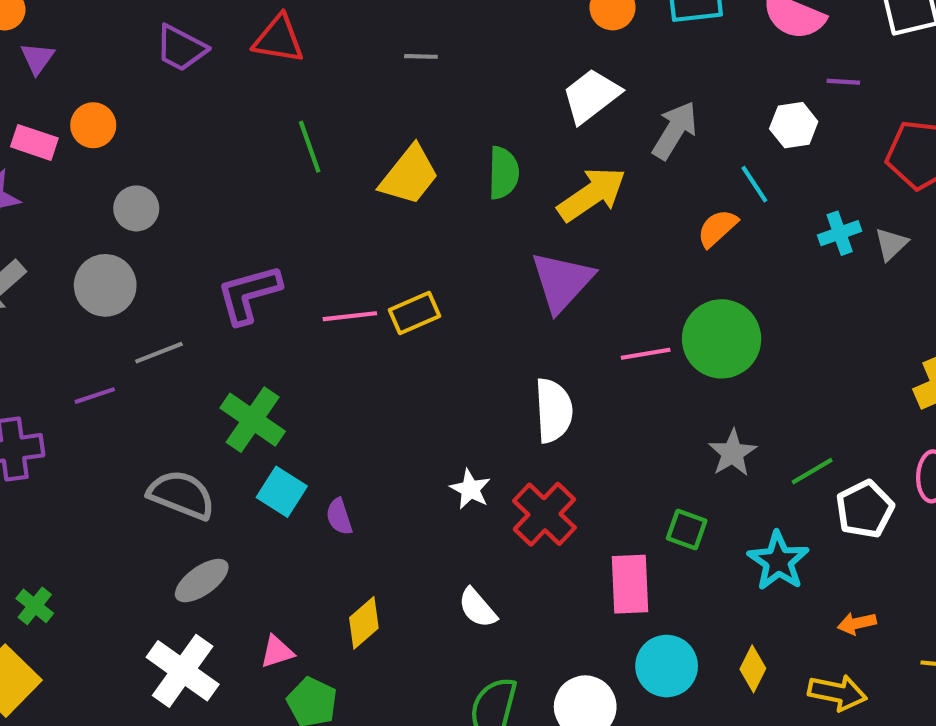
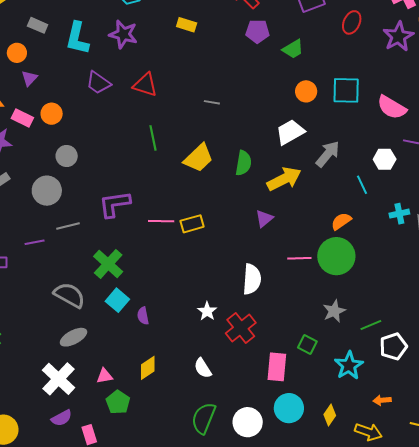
orange semicircle: (717, 228) -> (341, 221), moved
purple triangle: (562, 282) -> (264, 218), size x0.6

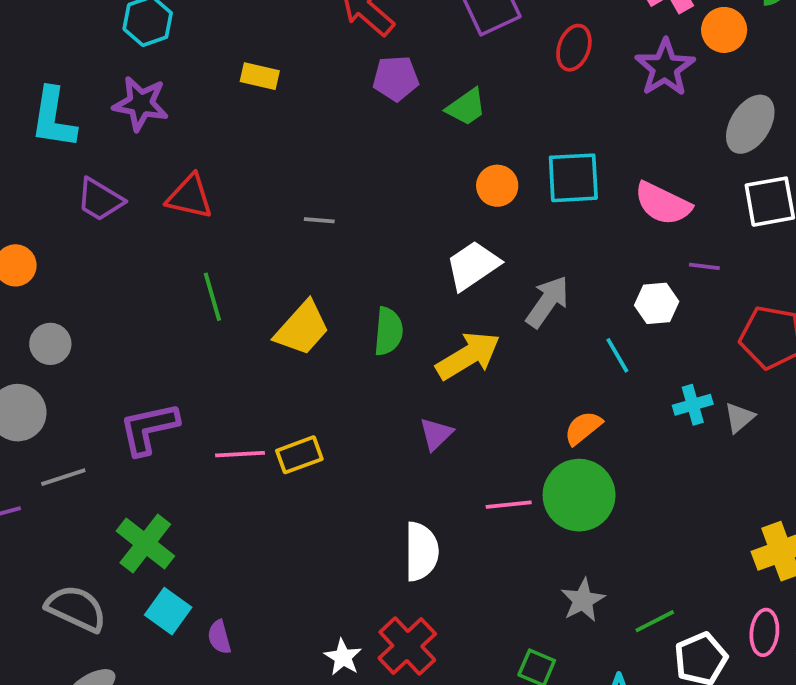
white star: (207, 311) -> (343, 657), moved

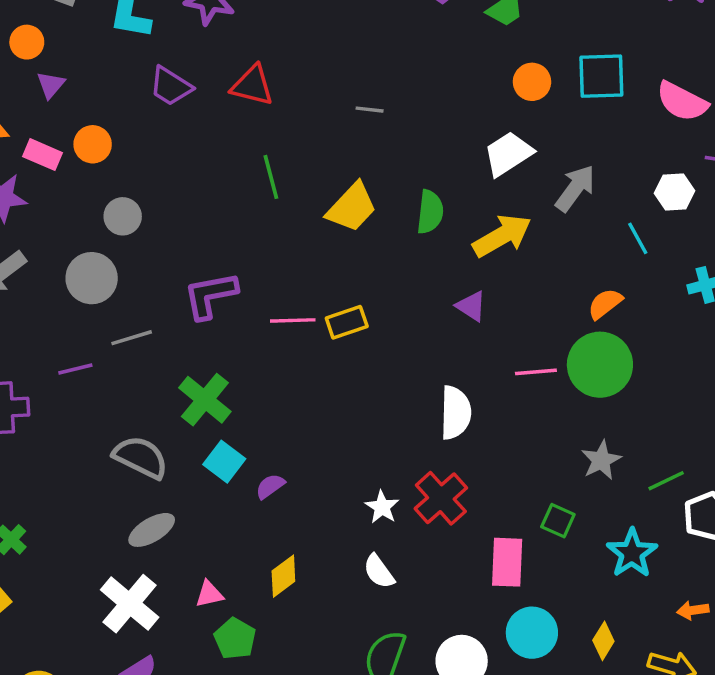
purple triangle: (436, 434) -> (471, 306), turned -44
purple semicircle: (219, 637) -> (270, 486), turned 68

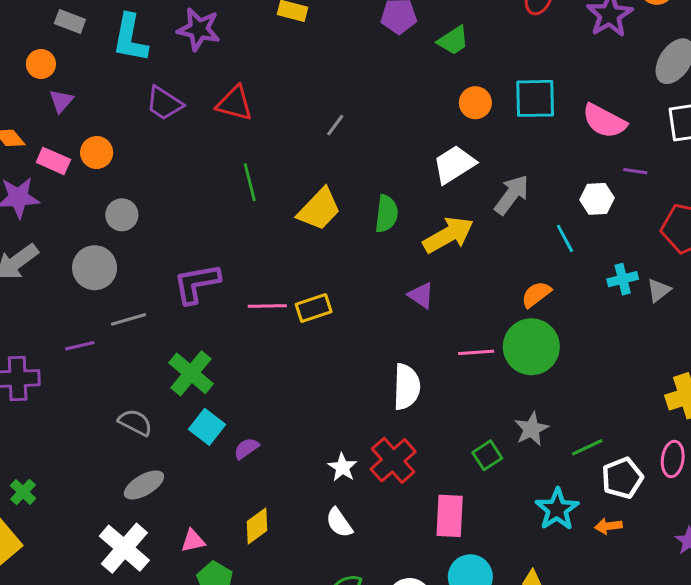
gray line: (370, 110) -> (335, 125), turned -60
gray semicircle: (141, 457) -> (135, 422), size x0.7
green square: (558, 521) -> (487, 455), moved, turned 32
orange arrow: (693, 610) -> (608, 526), moved

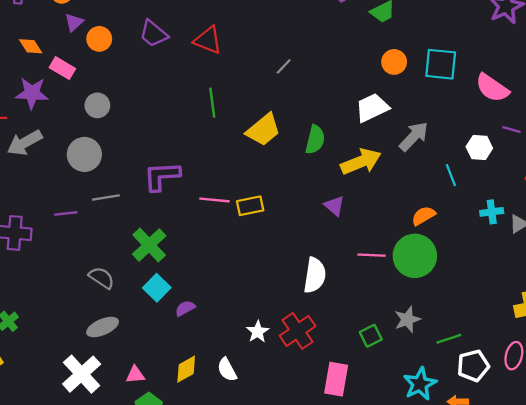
orange circle: (97, 153) -> (99, 39), moved
gray circle: (122, 215) -> (97, 105), moved
white semicircle: (339, 523) -> (227, 370), moved

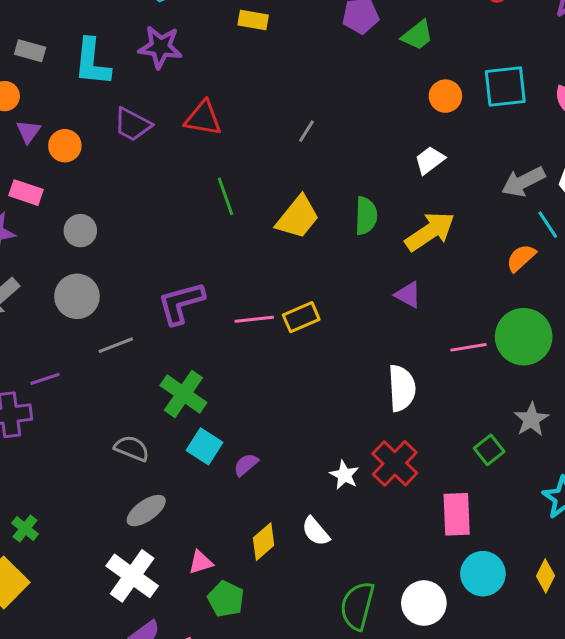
white trapezoid: (372, 108) -> (430, 160), size x0.7
gray arrow: (414, 136) -> (523, 182), moved, turned -148
purple line: (66, 213) -> (45, 379), moved
orange semicircle: (423, 216) -> (521, 258), moved

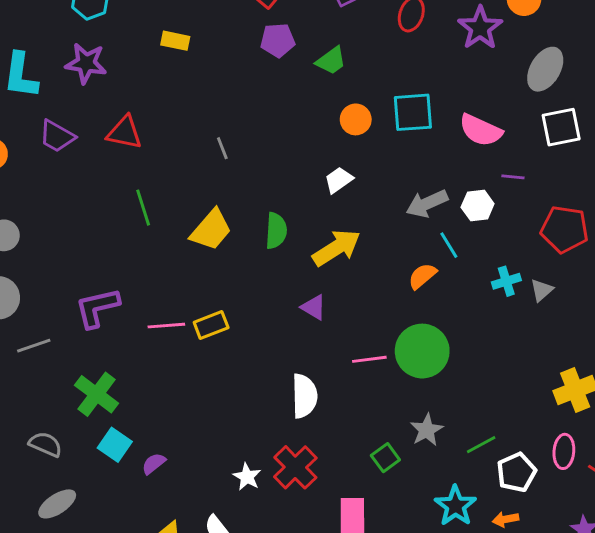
gray line: (306, 131) -> (222, 148), turned -55

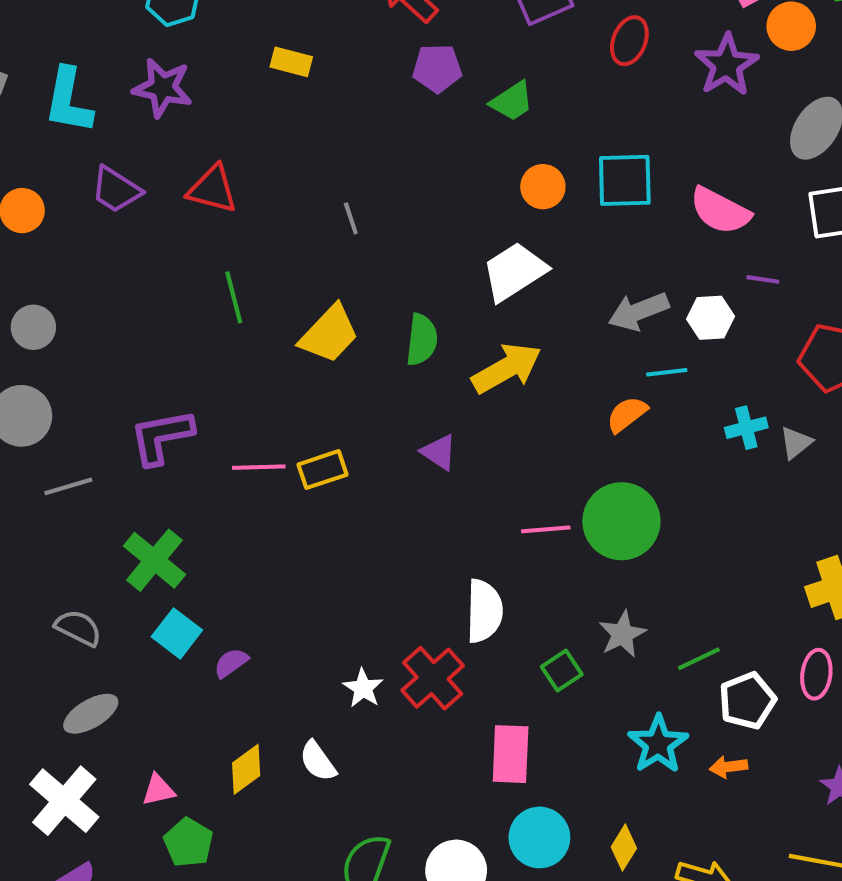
white trapezoid: (339, 180) -> (514, 272), size x1.6
cyan line: (449, 245) -> (667, 372), turned -68
purple triangle: (314, 307) -> (439, 452), moved
white semicircle: (304, 396) -> (484, 611), moved

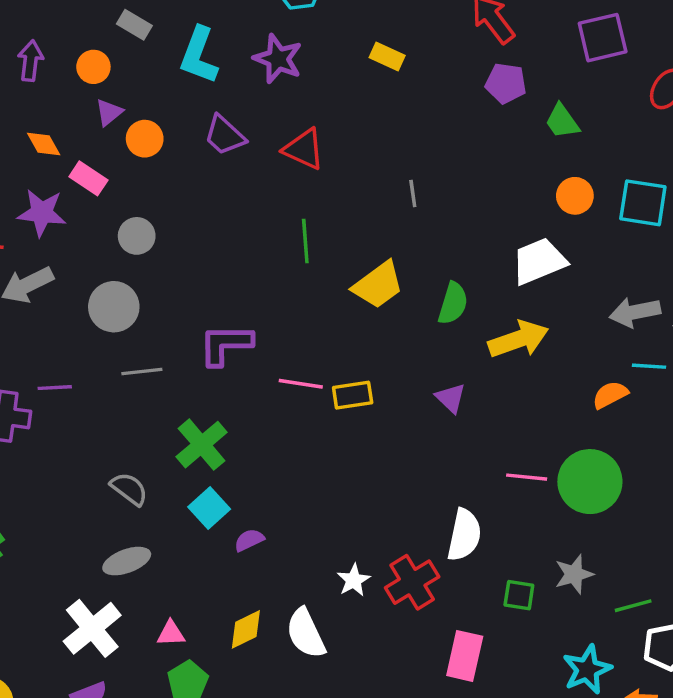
green trapezoid: (512, 101) -> (562, 121), turned 78
green square: (562, 671) -> (519, 595), turned 32
white semicircle: (318, 761) -> (306, 633), size x1.4

